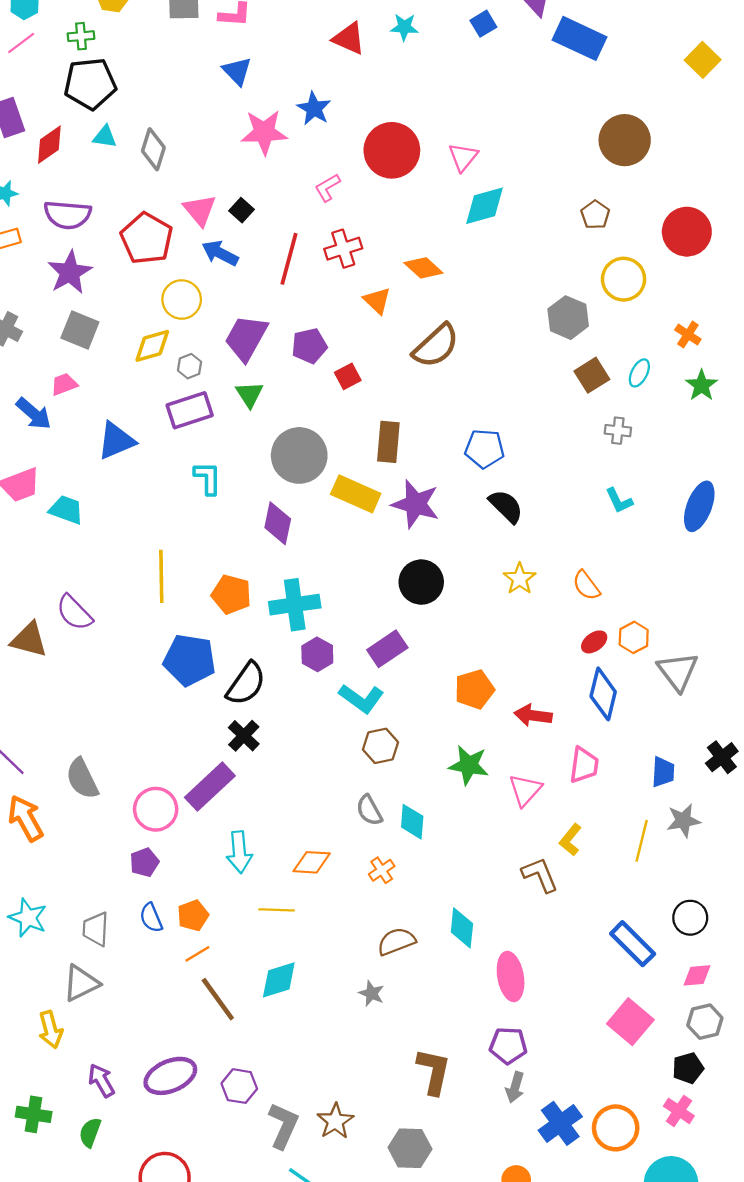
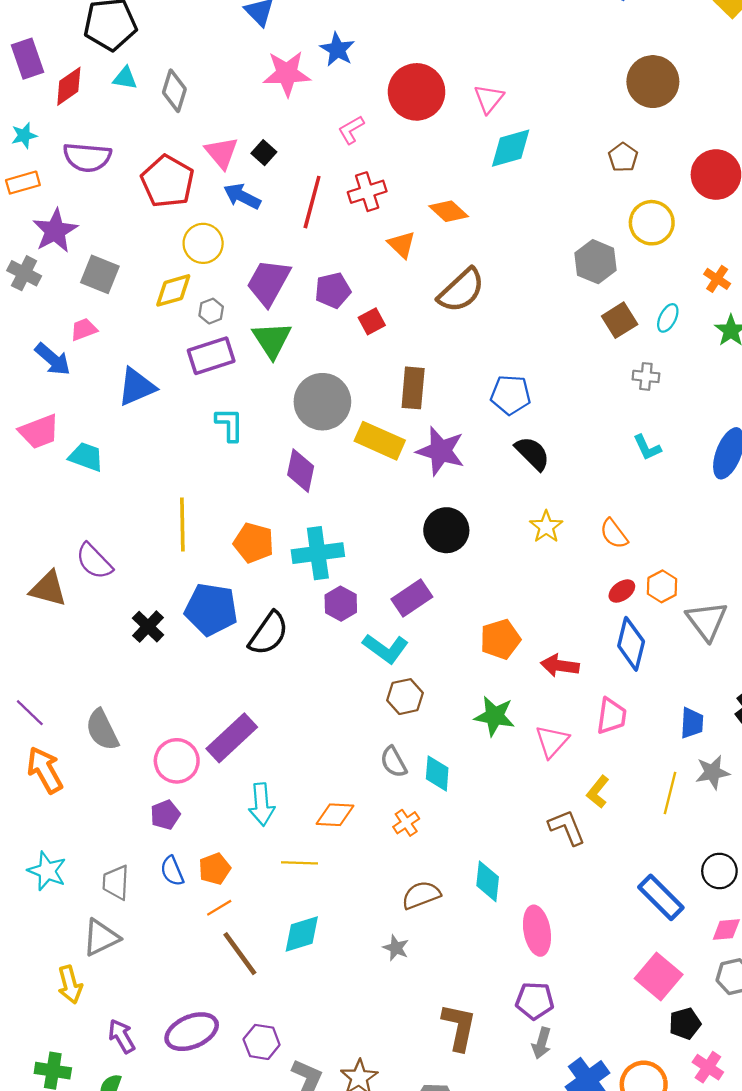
purple star: (70, 272) -> (55, 231), moved
green triangle: (249, 394) -> (272, 340), size x1.4
black cross: (244, 736) -> (148, 627), moved
black pentagon: (688, 1068) -> (685, 1024), moved

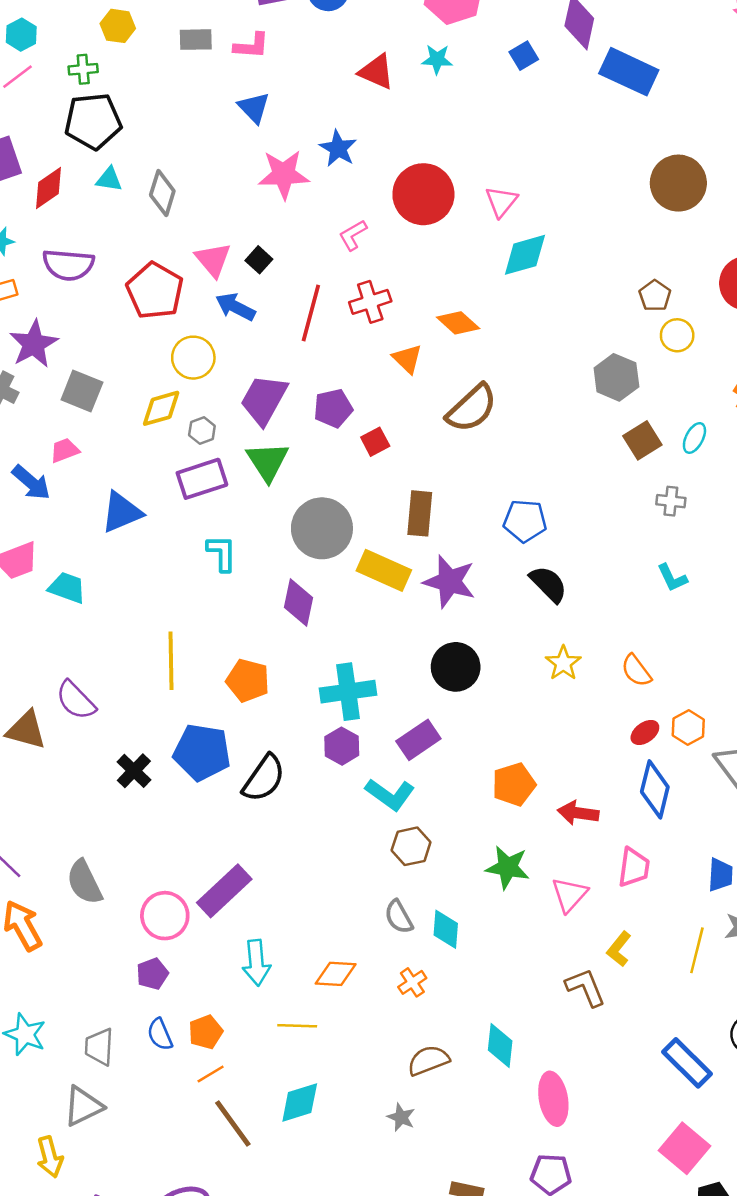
brown pentagon: (623, 157) -> (655, 296), moved
yellow circle: (652, 223) -> (677, 335), size x0.7
cyan cross: (318, 553) -> (348, 692), moved

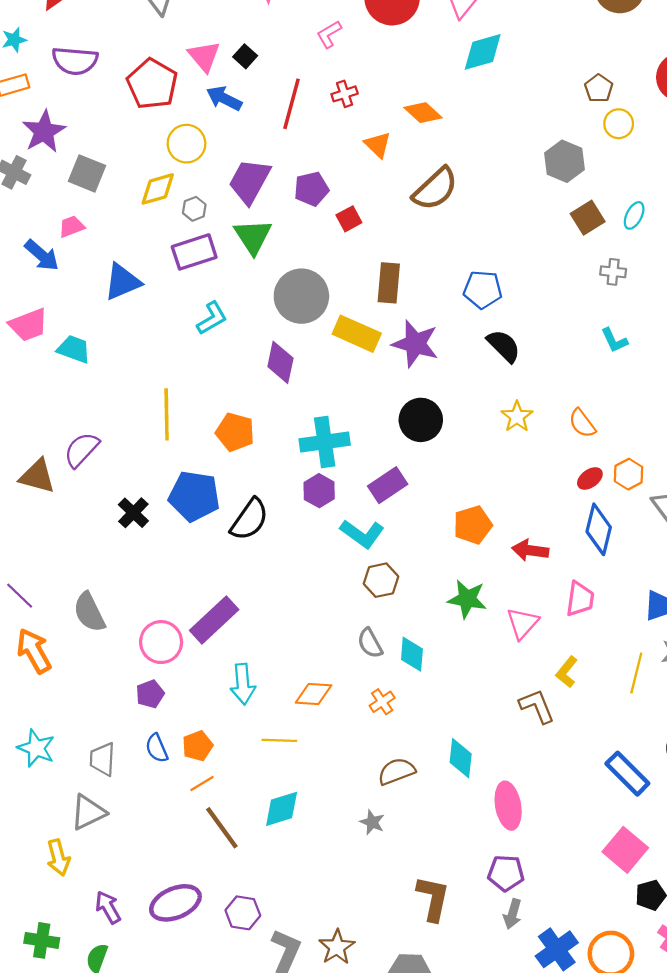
red cross: (370, 302) -> (345, 94), size x0.7
cyan L-shape: (222, 553) -> (212, 318), turned 60
purple semicircle: (76, 700) -> (82, 450), turned 87

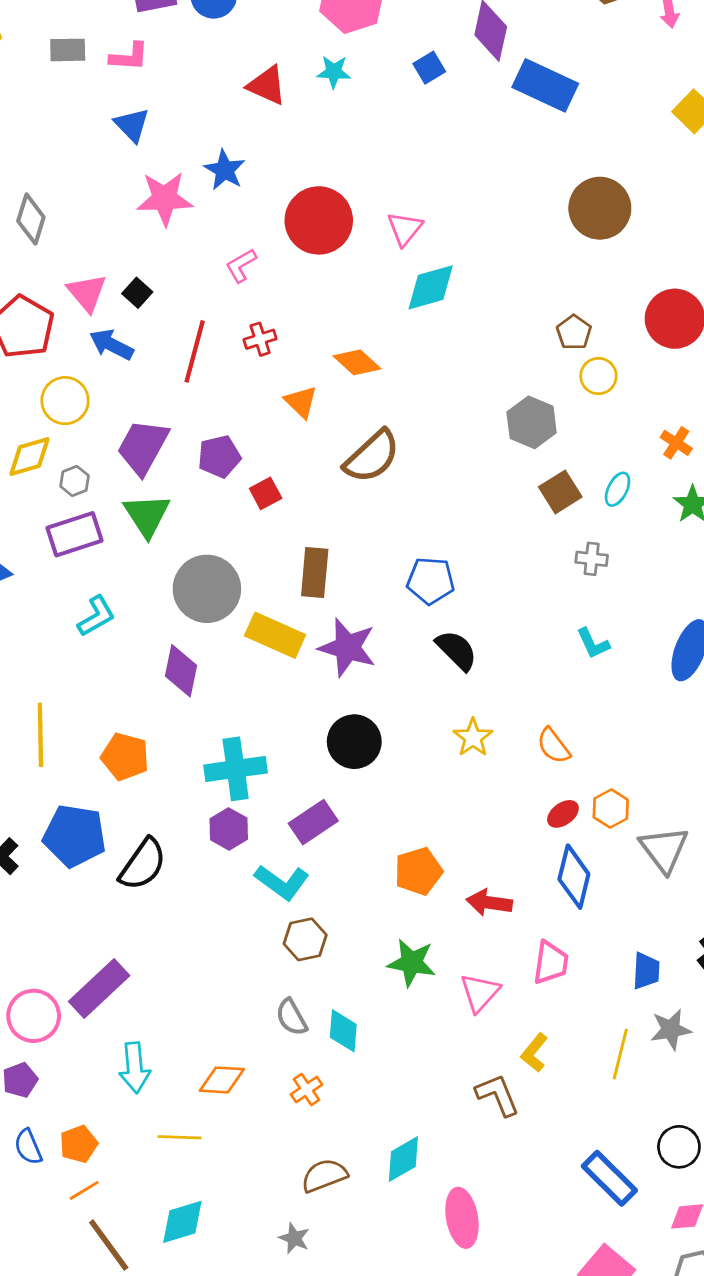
cyan diamond: (461, 758) -> (403, 1159), turned 54

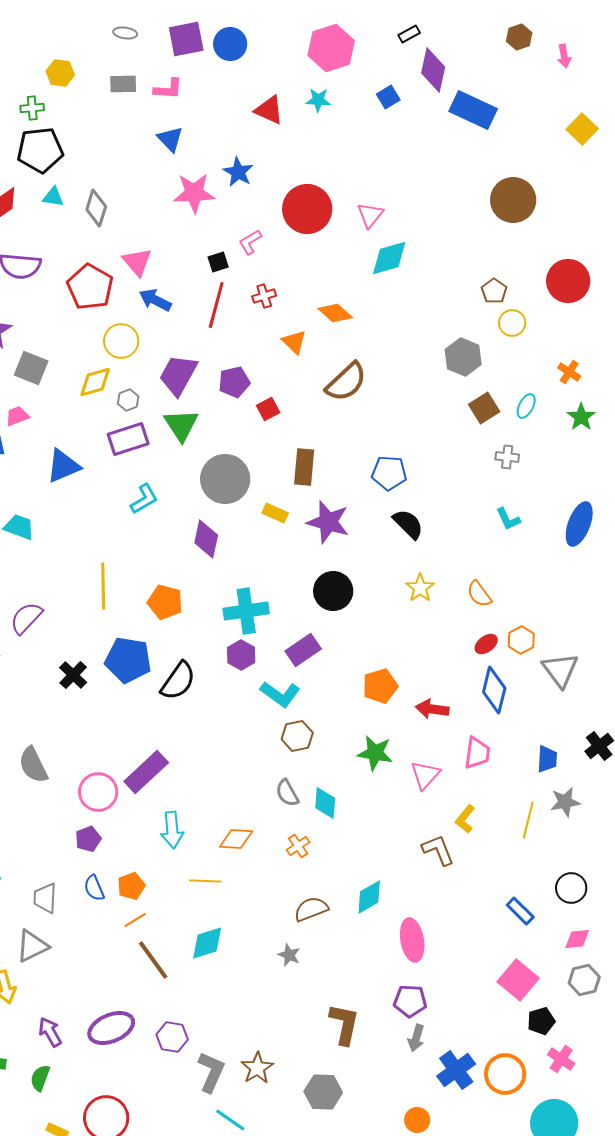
black square: (137, 293) -> (218, 262), moved, turned 30
yellow rectangle: (275, 635) -> (275, 513), size x0.6
blue rectangle: (609, 1178) -> (520, 911), size x0.7

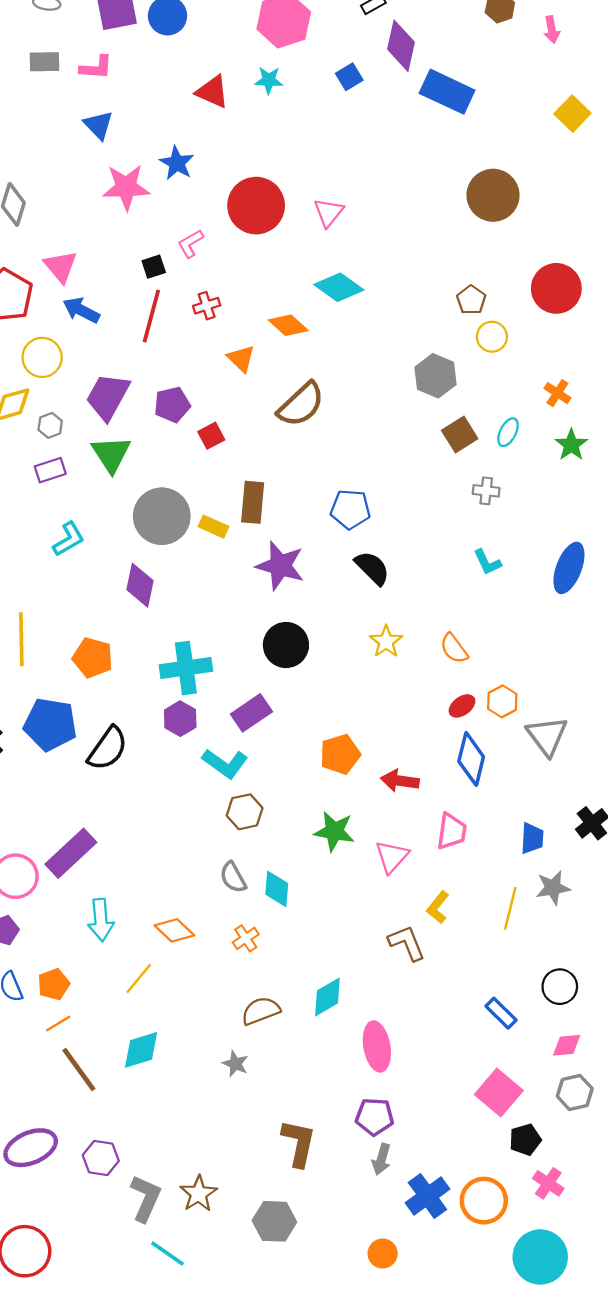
cyan diamond: (389, 258) -> (339, 287), moved, turned 51
purple rectangle: (128, 439) -> (50, 470), size x0.7
yellow rectangle: (275, 513) -> (214, 527), moved
orange diamond: (236, 839) -> (174, 930), turned 40
yellow line: (205, 881) -> (139, 979), turned -52

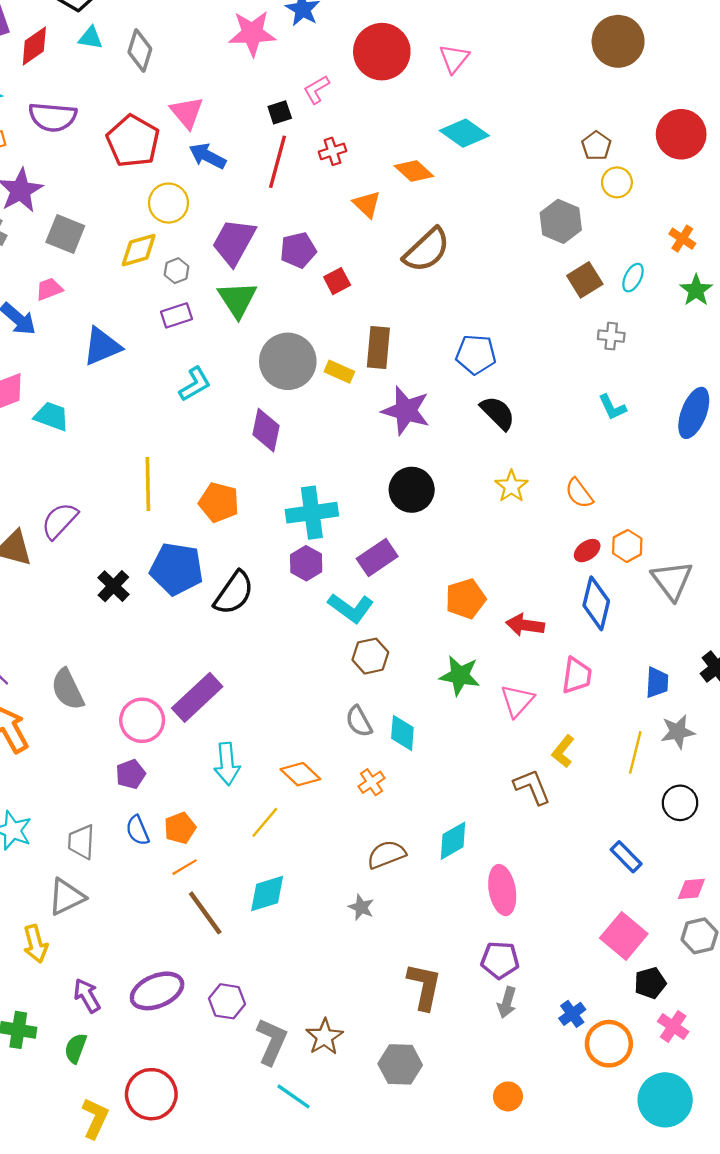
black circle: (560, 987) -> (680, 803), moved
blue cross: (427, 1196) -> (572, 1014), moved, size x0.6

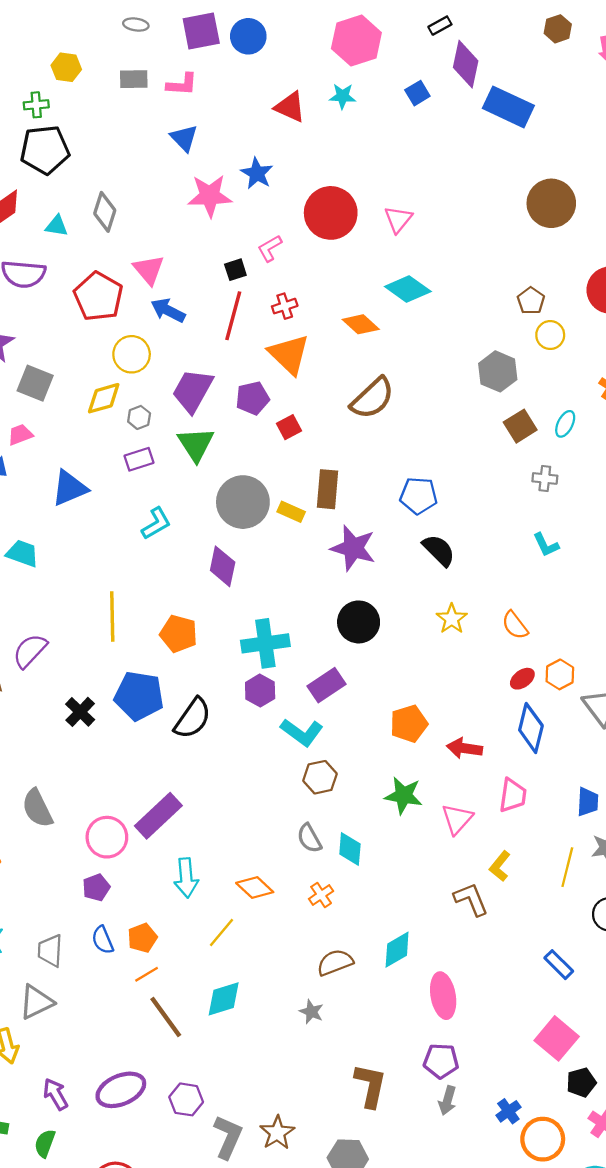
cyan triangle: (91, 38) -> (57, 226), moved
orange triangle: (367, 204) -> (289, 354), moved, size x1.6

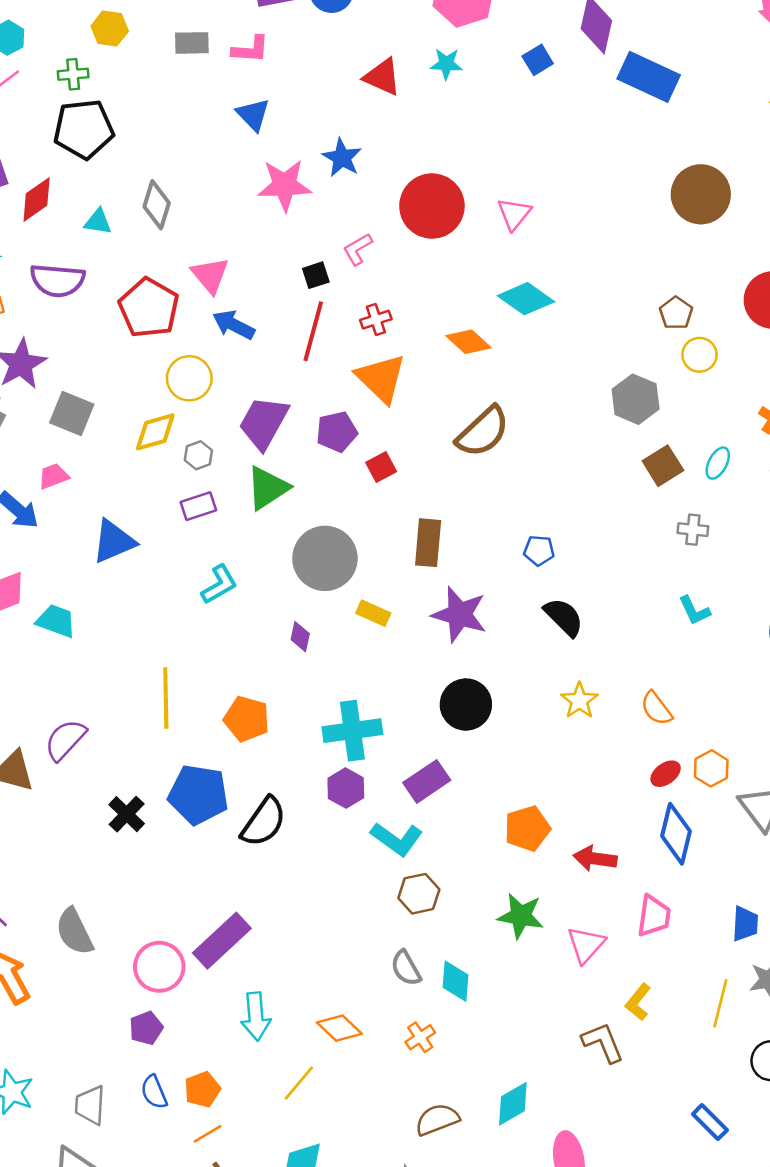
green triangle: (196, 444) -> (268, 488), turned 30
blue pentagon: (419, 496) -> (539, 551), size x0.7
yellow rectangle: (291, 512) -> (373, 613), moved
purple diamond: (223, 566) -> (300, 637), size x0.6

